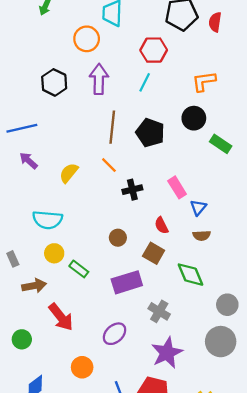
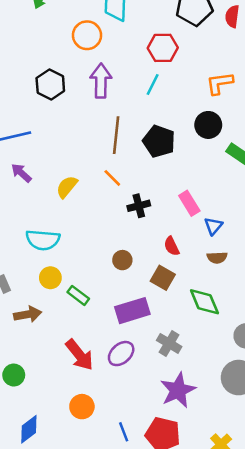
red arrow: (61, 317) -> (79, 355), moved
purple ellipse: (115, 334) -> (121, 354), moved

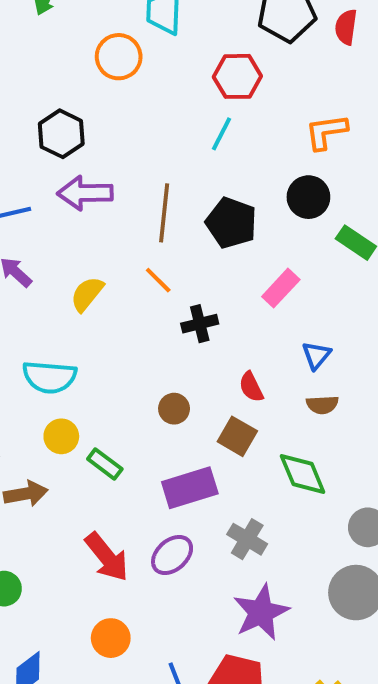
purple arrow: (101, 81) -> (85, 193), moved, turned -92
pink rectangle: (189, 203) -> (281, 288), moved, turned 75

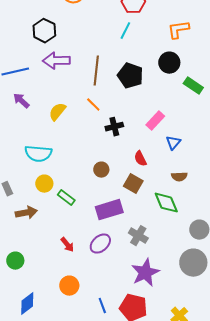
pink rectangle: (281, 288) -> (155, 121), moved
brown semicircle: (322, 405) -> (179, 177), moved
red arrow: (107, 557) -> (67, 245), size x0.6

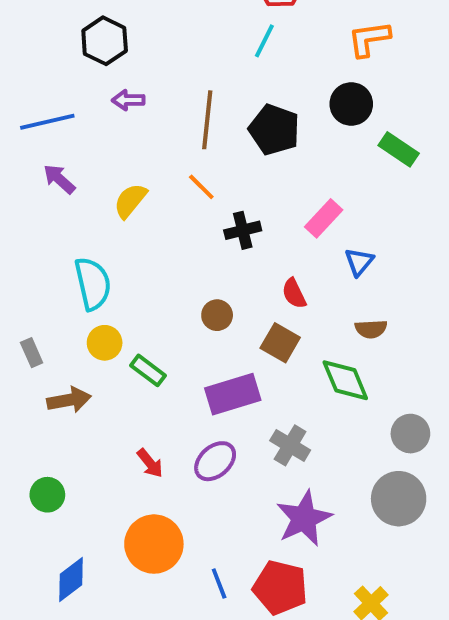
purple arrow: (56, 61) -> (128, 100), size x0.6
cyan semicircle: (38, 154) -> (93, 284), turned -108
orange circle: (69, 286) -> (154, 544), size x1.5

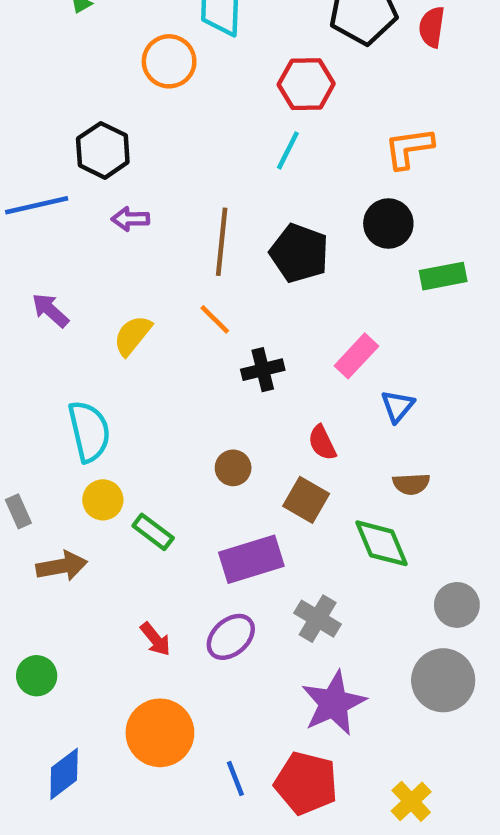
blue line: (47, 122) -> (37, 205), moved
green rectangle: (399, 149) -> (443, 276), turned -45

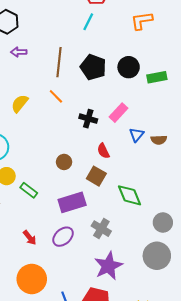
black circle: (388, 223) -> (129, 67), moved
black cross: (263, 370) -> (88, 119), moved, turned 30
brown semicircle: (411, 484) -> (159, 140), moved

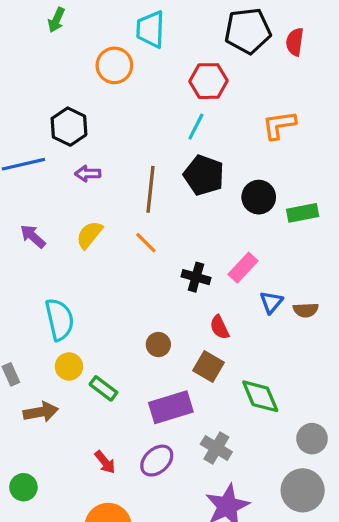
black pentagon: (93, 67) -> (204, 175), moved
yellow semicircle: (20, 103) -> (89, 235), moved

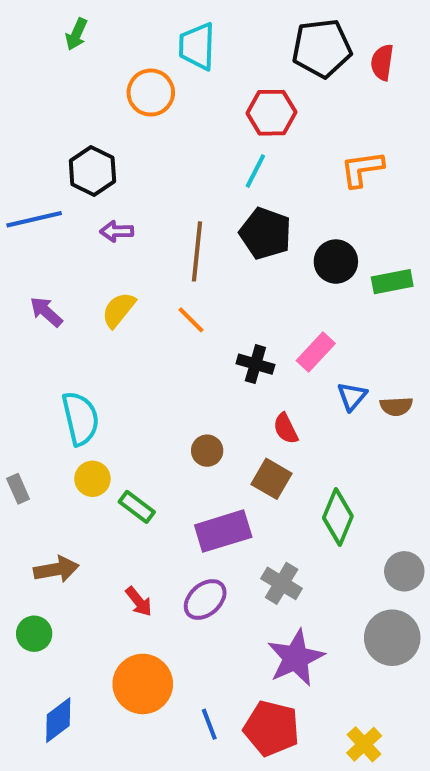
green diamond: (260, 396) -> (338, 517), turned 45
brown arrow: (41, 412) -> (56, 569), moved

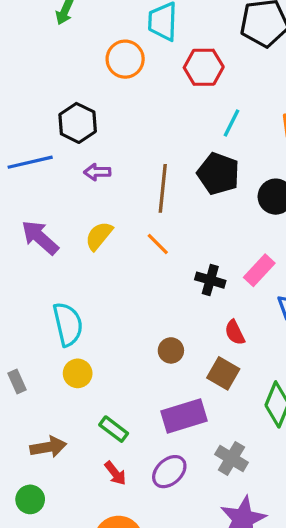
red hexagon: (272, 113) -> (204, 67), moved
cyan line: (255, 171) -> (231, 123), moved
purple arrow: (46, 312) -> (40, 238), size x1.4
green rectangle: (137, 507) -> (114, 429), moved

